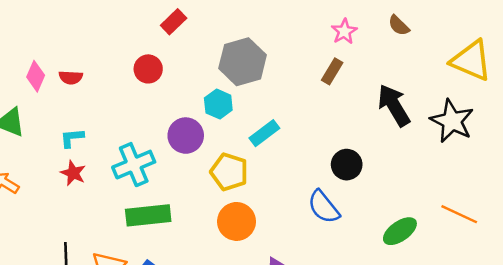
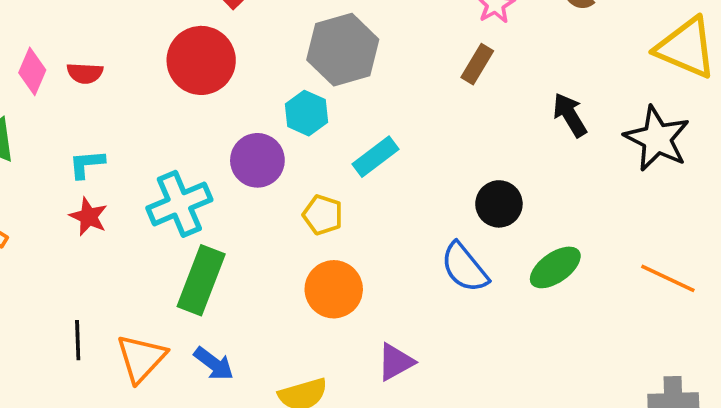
red circle: (148, 69) -> (201, 60), size x1.6
black arrow: (394, 105) -> (570, 115), size x0.7
yellow pentagon: (229, 172) -> (323, 215), size x0.7
green rectangle: (148, 215) -> (201, 280), turned -63
green ellipse: (400, 231) -> (555, 267), moved

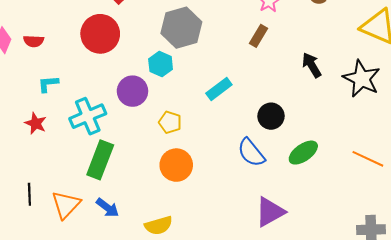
cyan rectangle: (375, 157) -> (219, 89), moved
cyan L-shape: (87, 164) -> (48, 84), moved
purple triangle: (395, 362) -> (270, 212), moved, size x1.4

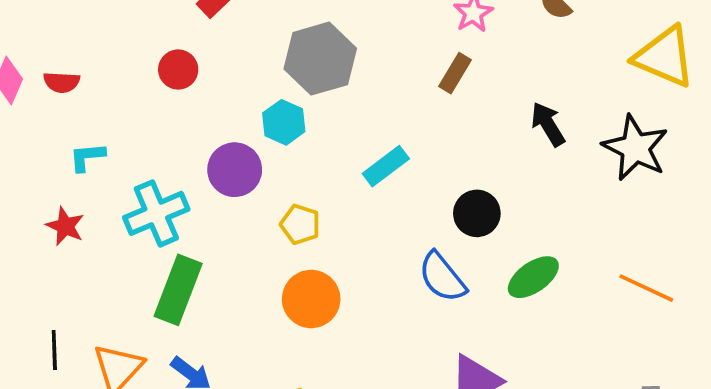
red circle: (100, 34) -> (178, 70), size x0.6

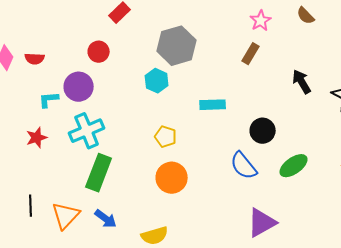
cyan rectangle: (386, 166) -> (213, 105), turned 35
purple circle: (235, 170) -> (79, 87), moved
red star: (65, 226) -> (37, 138), turned 30

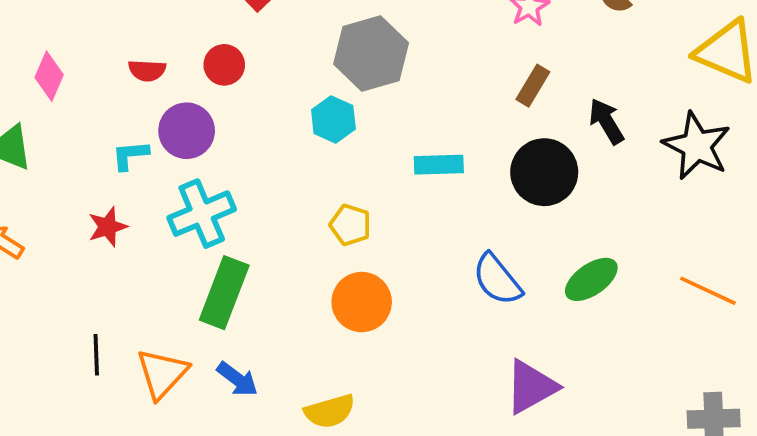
brown rectangle: (251, 54) -> (533, 86), moved
red semicircle: (35, 59) -> (147, 71), moved
black circle: (263, 131) -> (544, 172), moved, size x1.4

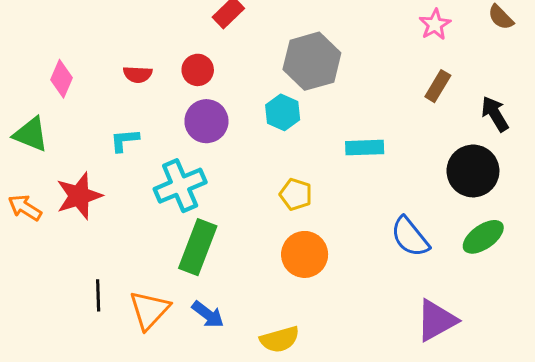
purple circle: (187, 131) -> (206, 121), moved
black circle: (544, 172) -> (473, 171), moved
red star: (108, 227) -> (79, 196), moved, size x1.5

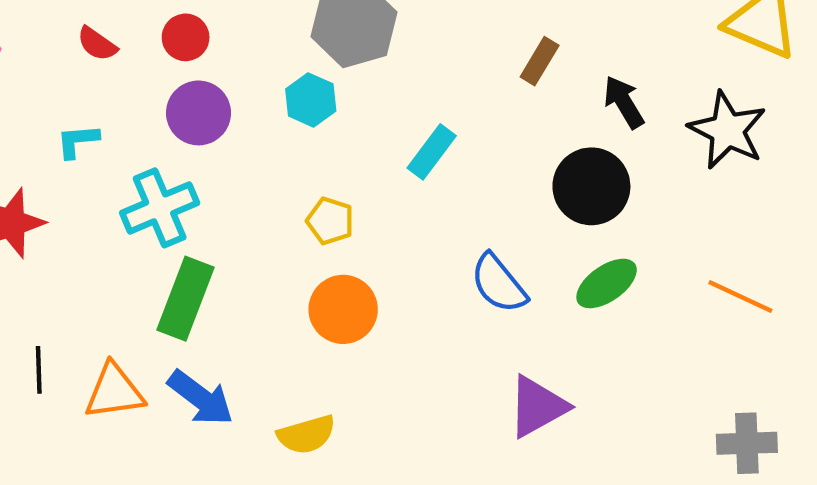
red semicircle: (138, 74) -> (97, 44), turned 32
cyan rectangle: (365, 148) -> (432, 152), turned -51
orange triangle: (149, 310) -> (114, 391), turned 39
blue arrow: (208, 314) -> (201, 398), size x1.4

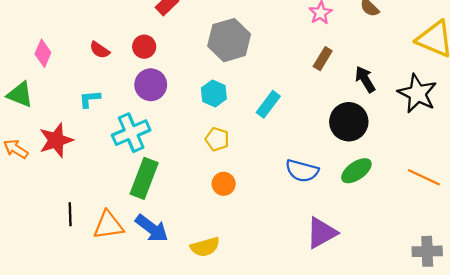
cyan hexagon: (311, 100) -> (214, 93), moved
blue semicircle: (499, 283) -> (302, 171), turned -36
orange circle: (343, 309) -> (224, 184), size x0.7

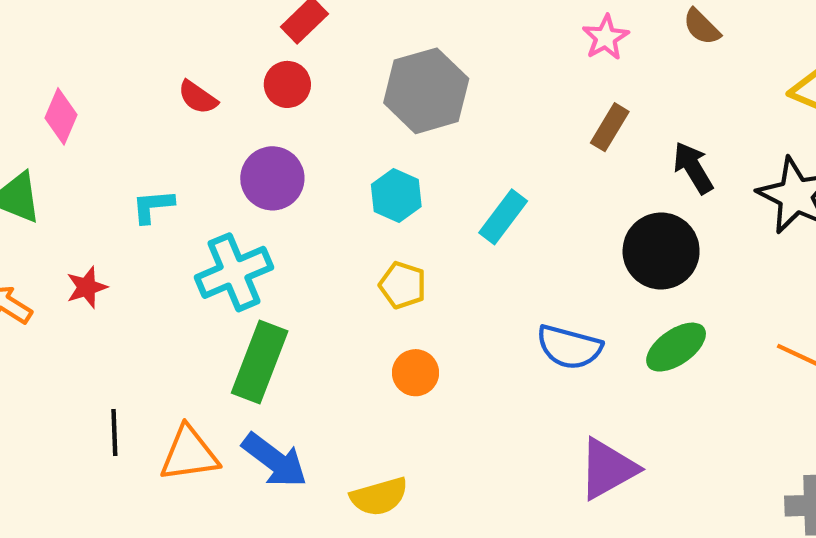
red circle: (144, 47) -> (287, 84), moved
red semicircle: (100, 50) -> (198, 97), moved
red star: (56, 140) -> (87, 287), size x0.6

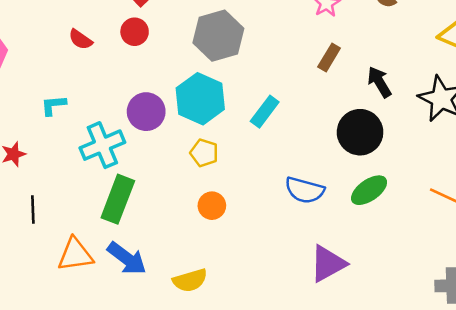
purple circle: (272, 178) -> (146, 112), moved
cyan hexagon: (396, 195) -> (200, 99), size x1.6
black line: (114, 433) -> (33, 210), moved

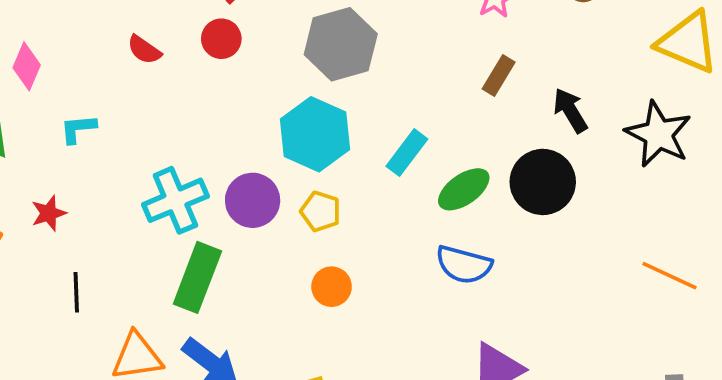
cyan L-shape: (53, 105) -> (78, 129), moved
purple circle: (146, 112) -> (253, 200), moved
green ellipse: (369, 190) -> (464, 189), moved

